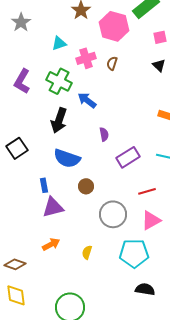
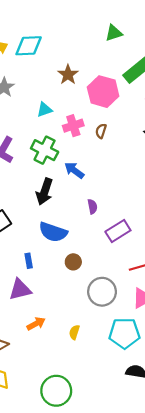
purple triangle: (53, 207) -> (20, 290), moved

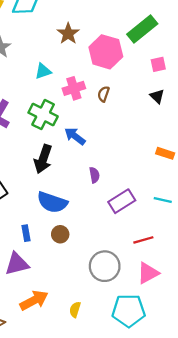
brown circle: (73, 262) -> (60, 234), moved
orange arrow: (36, 324) -> (34, 300), size x1.4

